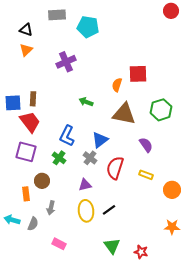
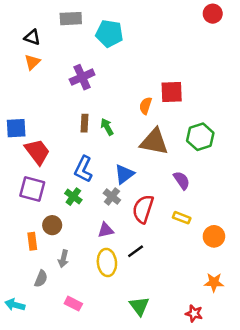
brown rectangle: (33, 99) -> (85, 123), moved
green arrow: (86, 102) -> (107, 127), turned 40
black line: (109, 210) -> (136, 251), moved
cyan arrow: (12, 220) -> (15, 305), moved
red star: (141, 252) -> (194, 313), moved

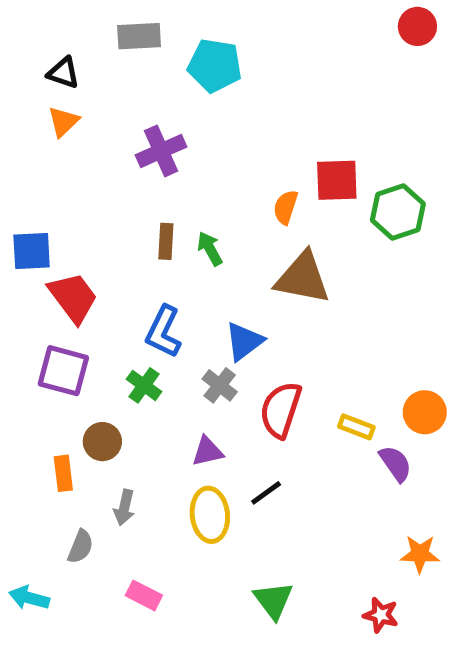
green hexagon: (200, 137) -> (398, 212), moved
purple semicircle: (182, 180) -> (395, 464), moved
orange circle: (214, 236) -> (425, 412), moved

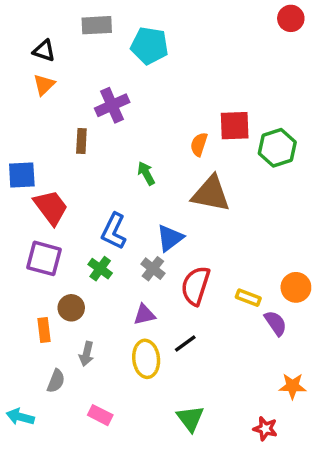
brown rectangle: (166, 241) -> (81, 141), moved

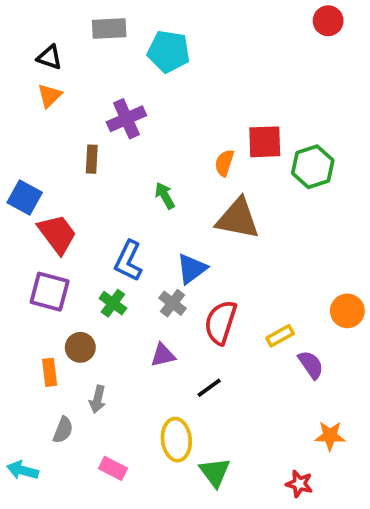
blue square: (22, 175) -> (25, 198), turned 32
orange circle: (296, 287) -> (347, 311), moved
yellow rectangle: (248, 298) -> (280, 336), turned -50
yellow ellipse: (146, 359) -> (176, 440), moved

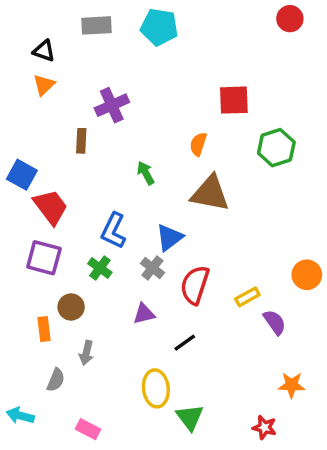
cyan pentagon: (169, 52) -> (159, 27), moved
red square: (265, 142) -> (234, 100), moved
pink rectangle: (113, 468) -> (88, 429), moved

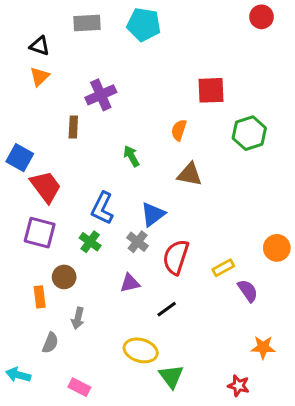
brown triangle: (210, 193) -> (190, 174), size x0.7
yellow ellipse: (156, 388) -> (141, 350), turned -68

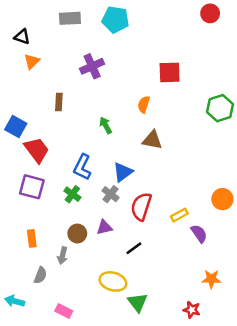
black triangle: (40, 46) -> (22, 37), moved
purple cross: (101, 95) -> (92, 66), moved
green hexagon: (249, 133) -> (220, 108), moved
brown circle: (64, 277) -> (77, 234), moved

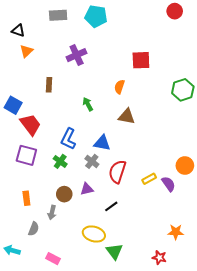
blue triangle: (123, 172) -> (102, 143), turned 48
purple semicircle: (199, 234) -> (169, 184), moved

